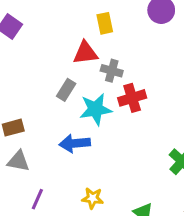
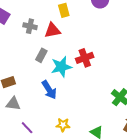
gray cross: (112, 71) -> (30, 26), moved
blue arrow: (75, 143) -> (49, 90), turned -114
purple line: (37, 199) -> (27, 128), turned -64

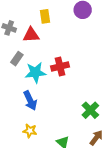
blue arrow: (49, 90) -> (30, 101), moved

